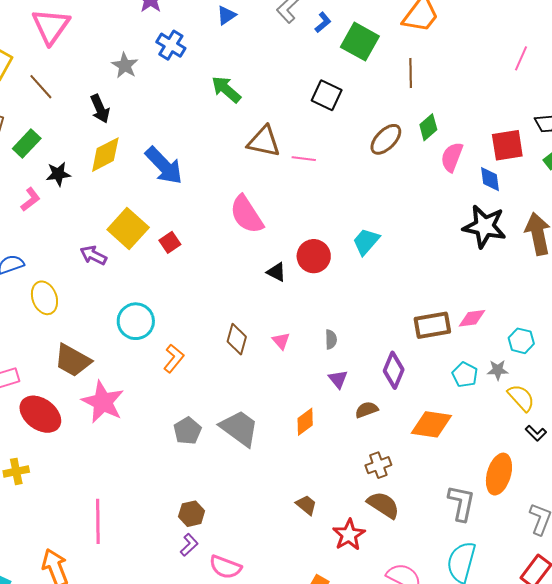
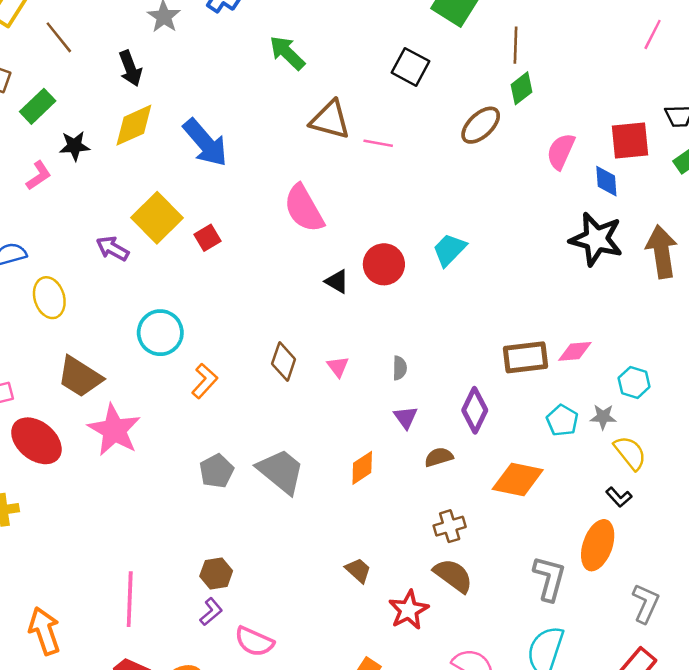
green diamond: (428, 127) -> (522, 88), moved
black L-shape: (536, 433) -> (619, 497), moved
pink line: (98, 521) -> (130, 599), moved

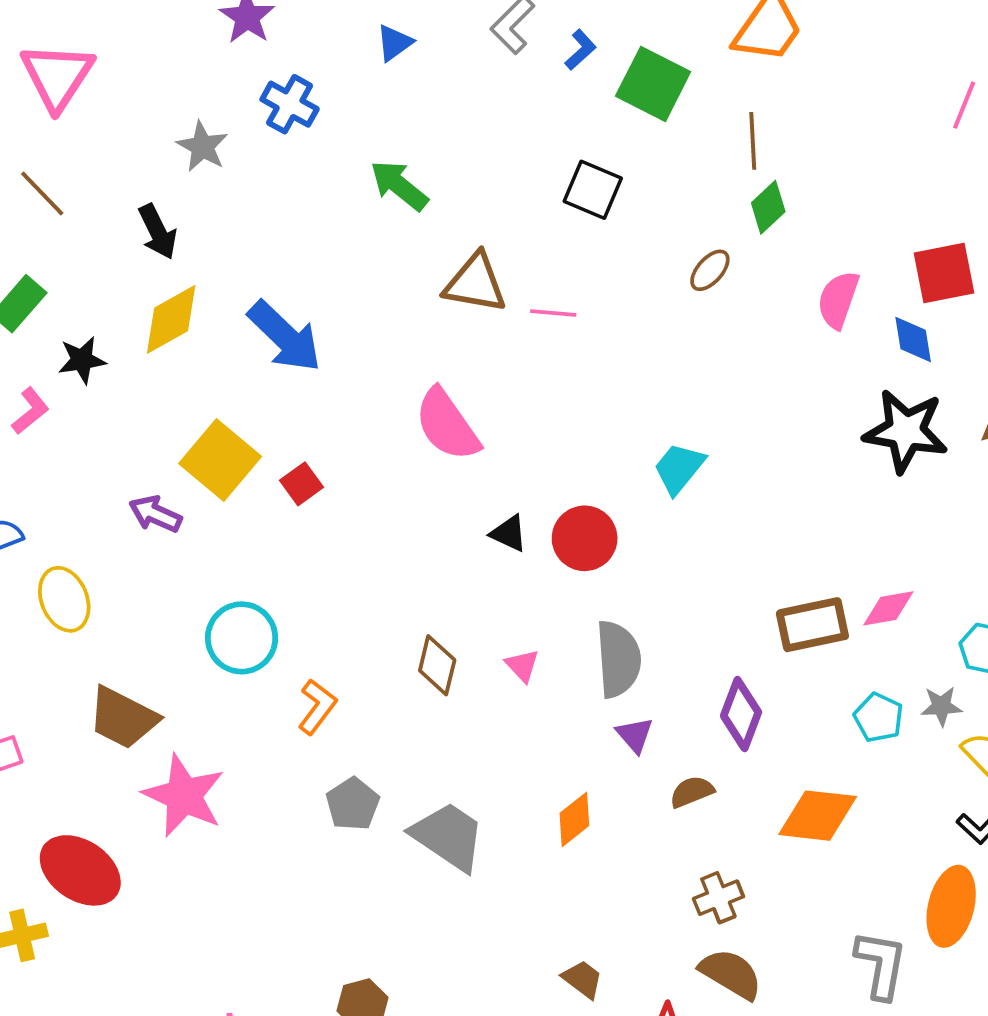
brown ellipse: (481, 125) -> (710, 270), size x0.7
red circle: (384, 264) -> (585, 538), moved
gray semicircle: (400, 368) -> (618, 659), size x2.0
red ellipse: (36, 441) -> (80, 870), moved
gray pentagon: (217, 471) -> (353, 804), moved

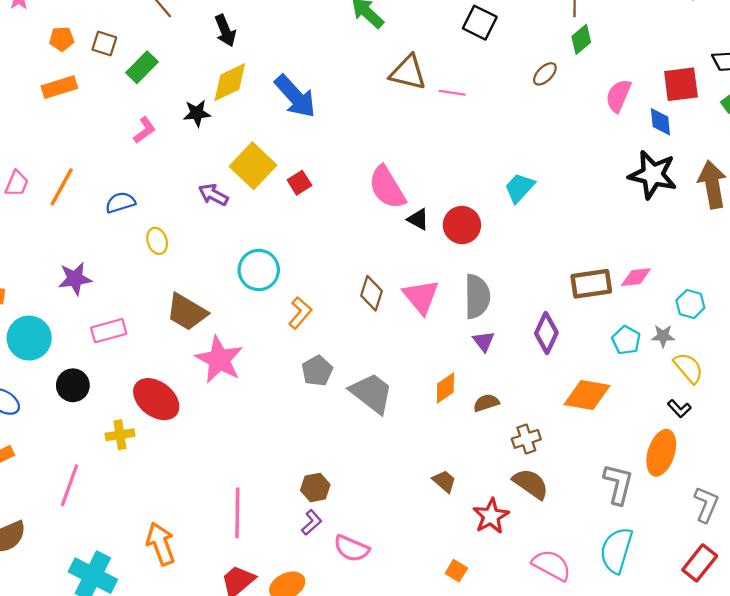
black star: (82, 360) -> (197, 113), moved
pink semicircle: (447, 425) -> (387, 187), moved
yellow ellipse: (64, 599) -> (157, 241), size x0.7
pink triangle: (522, 666) -> (421, 297), size x1.8
brown semicircle: (692, 792) -> (486, 403), moved

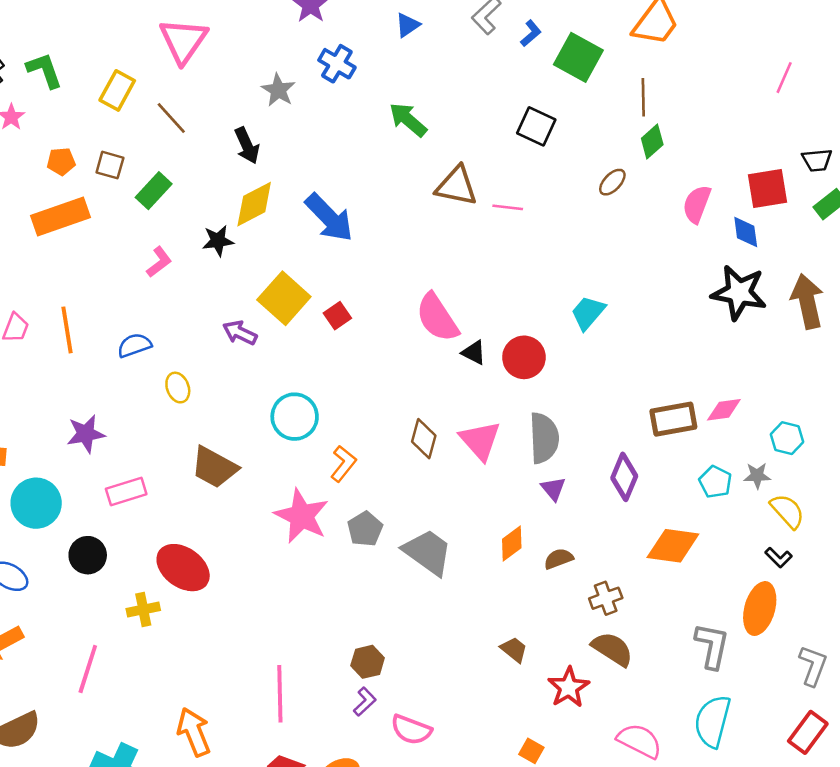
orange rectangle: (59, 87) -> (60, 216), size x1.4
orange line: (62, 187) -> (67, 330), turned -36
pink star: (219, 360) -> (302, 516), moved

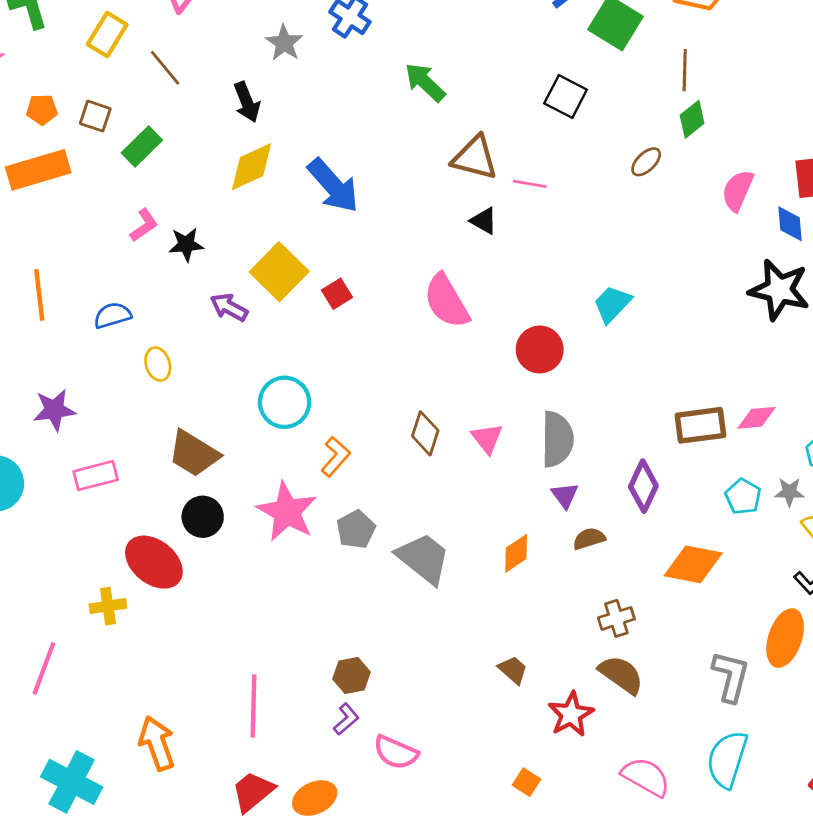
black star: (218, 241) -> (186, 244), moved
black triangle: (474, 353) -> (484, 221), moved
pink triangle: (480, 440) -> (487, 438), size x0.7
black circle: (88, 555) -> (203, 517), moved
brown semicircle: (559, 559) -> (589, 539), moved

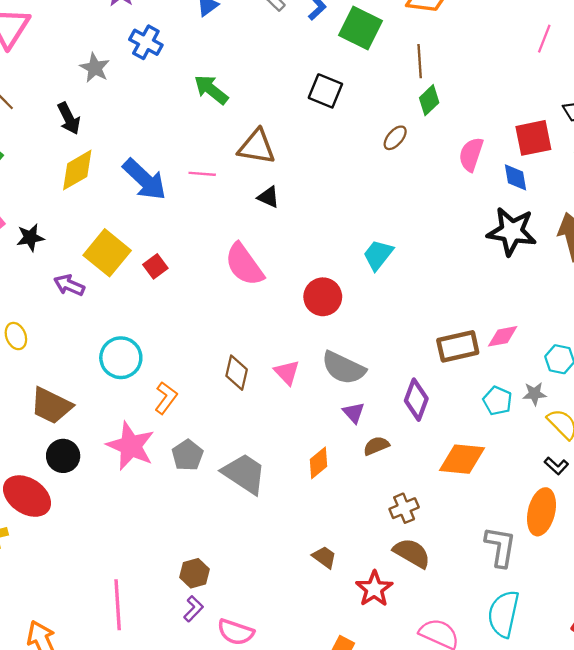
pink line: (530, 184) -> (202, 174), moved
gray semicircle: (557, 439) -> (343, 368), turned 120

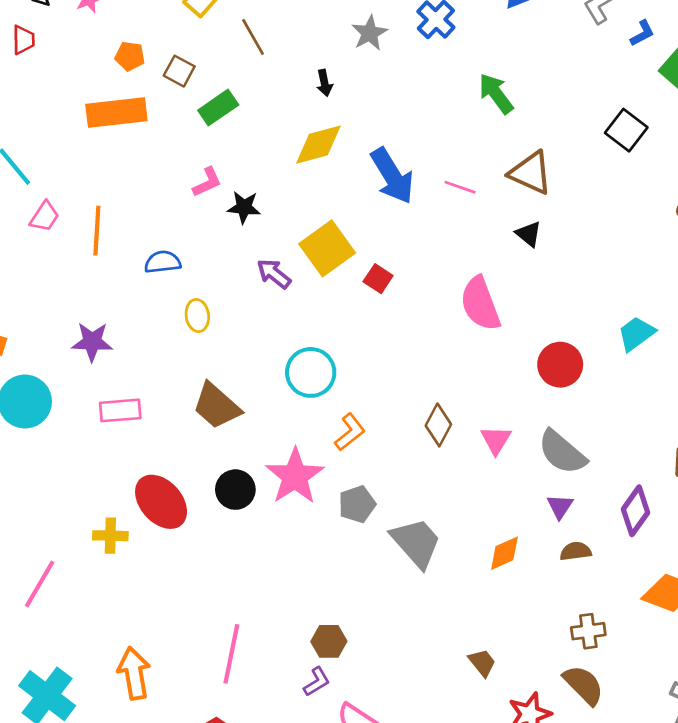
black arrow: (69, 118) -> (325, 83), size x0.7
red square: (155, 266) -> (378, 279), turned -35
black circle: (63, 456) -> (235, 490), moved

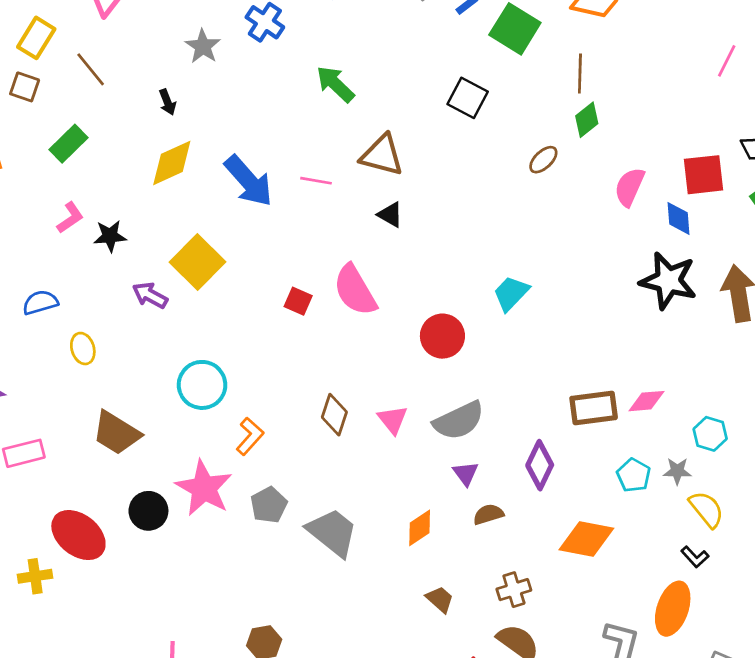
brown square: (179, 71) -> (25, 87), moved
red square: (378, 279) -> (298, 301), moved
gray semicircle: (562, 452) -> (459, 421), turned -56
brown trapezoid: (482, 663) -> (440, 599), moved

